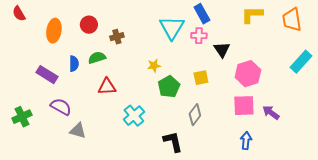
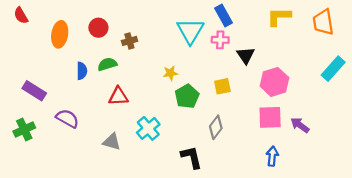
purple rectangle: (47, 75) -> (34, 91), moved
gray triangle: (78, 131) -> (112, 142), moved

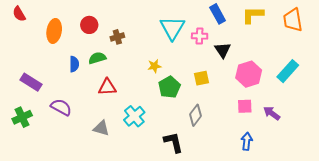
blue rectangle: (224, 15) -> (218, 14), moved
cyan rectangle: (333, 69) -> (288, 71), moved
pink square: (270, 117) -> (245, 106), size x0.7

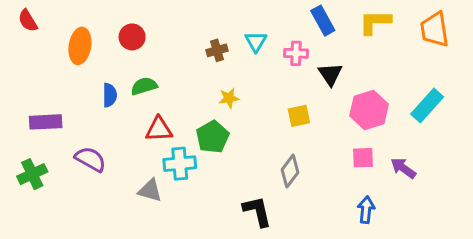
cyan triangle: (172, 28) -> (256, 41), size x0.6
brown cross: (117, 37) -> (217, 50), moved
purple rectangle: (31, 82) -> (46, 122), turned -35
green pentagon: (169, 87) -> (213, 137), moved
cyan cross: (134, 116) -> (180, 164), moved, turned 35

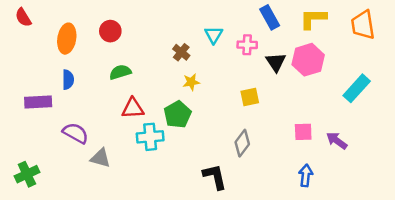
brown cross: (217, 50) -> (181, 52), moved, turned -35
blue semicircle: (110, 95) -> (68, 80), moved
pink hexagon: (369, 110) -> (308, 60), moved
green cross: (32, 174) -> (27, 174), moved
gray triangle: (150, 190) -> (100, 158), moved

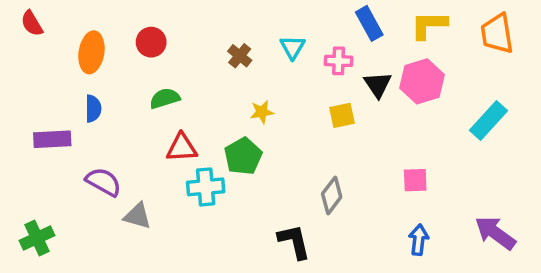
brown cross: (181, 52) -> (240, 56), moved
yellow square: (250, 97) -> (342, 115), moved
purple arrow: (337, 141) -> (495, 233), moved, size x1.4

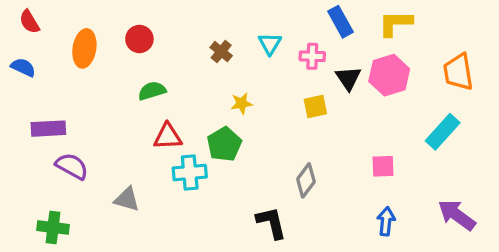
orange trapezoid: (497, 34) -> (458, 72), moved
blue semicircle: (93, 109) -> (23, 67), moved, turned -65
cyan rectangle: (488, 121) -> (443, 132), moved
purple semicircle: (103, 182) -> (72, 166), moved
green cross: (37, 238) -> (53, 227), moved, turned 32

